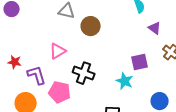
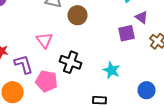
pink triangle: (58, 51) -> (44, 40), turned -36
purple square: (140, 62) -> (126, 33), moved

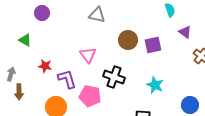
brown circle: (78, 15) -> (128, 40), moved
purple square: (126, 33) -> (153, 45), moved

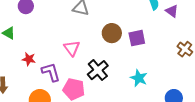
purple triangle: (185, 32) -> (172, 11), moved
black cross: (114, 77) -> (98, 70), turned 30

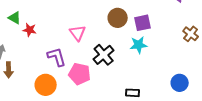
red star: (29, 59) -> (30, 30), moved
cyan star: (139, 78) -> (139, 45), moved, turned -30

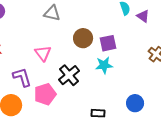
pink pentagon: (80, 74) -> (45, 94), turned -30
blue circle: (180, 83) -> (135, 103), moved

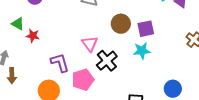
pink triangle: (43, 53) -> (90, 44), moved

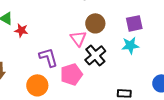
brown circle: (121, 24) -> (95, 23), moved

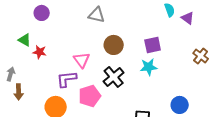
pink triangle: (78, 38) -> (82, 60), moved
purple L-shape: (48, 57) -> (67, 79), turned -80

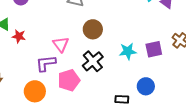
purple square: (153, 45) -> (154, 49), moved
blue circle: (180, 105) -> (146, 86), moved

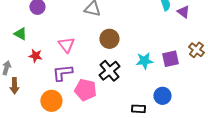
red star: (19, 36) -> (35, 56), moved
pink triangle: (61, 44) -> (66, 45), moved
pink pentagon: (69, 80) -> (85, 90), turned 30

